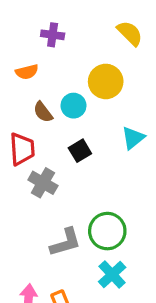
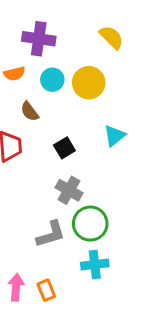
purple cross: (53, 35) -> (39, 39), size x1.5
cyan circle: (73, 106) -> (52, 80), moved
gray cross: (43, 183) -> (69, 190), moved
cyan cross: (112, 274) -> (95, 264), turned 36

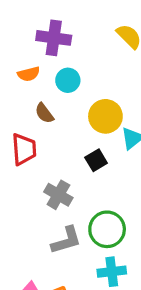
yellow circle: (89, 83) -> (105, 116), moved
black square: (64, 148) -> (96, 160), moved
gray cross: (69, 190) -> (58, 195), moved

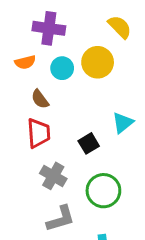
yellow circle: (105, 116) -> (98, 62), moved
red trapezoid: (24, 149) -> (39, 133), moved
green circle: (107, 229) -> (103, 191), moved

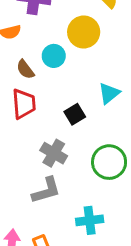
cyan circle: (62, 68) -> (54, 56), moved
gray cross: (53, 176) -> (54, 153), moved
green circle: (103, 191) -> (109, 162), moved

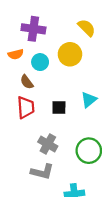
cyan circle: (54, 56) -> (40, 62), moved
black square: (75, 114) -> (59, 107), moved, turned 32
gray L-shape: (46, 190) -> (42, 172), turned 30

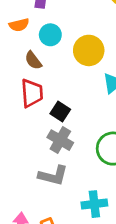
yellow circle: (70, 54) -> (89, 50), moved
black square: (59, 107) -> (60, 112), moved, turned 32

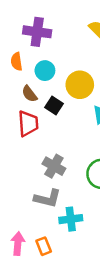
orange semicircle: (19, 25) -> (17, 62), turned 96
black square: (60, 112) -> (54, 105), moved
cyan cross: (94, 204) -> (71, 219), moved

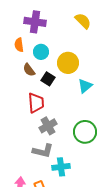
red trapezoid: (28, 124) -> (36, 103), moved
gray cross: (54, 166) -> (48, 126), turned 30

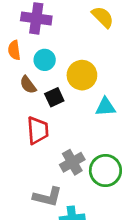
black square: (48, 79) -> (54, 97), turned 32
cyan triangle: (85, 86) -> (105, 107), turned 35
gray cross: (48, 126) -> (72, 162), moved

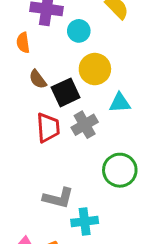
cyan circle: (45, 60) -> (79, 31), moved
black square: (54, 97) -> (66, 92), size x1.4
gray cross: (72, 162) -> (85, 125), moved

